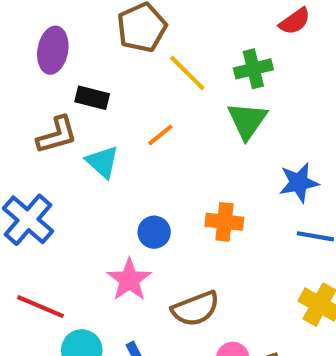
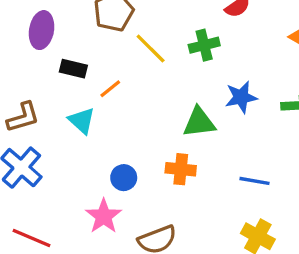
green triangle: (247, 121) -> (199, 122), moved, turned 48
brown L-shape: (57, 135) -> (23, 117), moved
orange line: (160, 135) -> (110, 89), moved
blue star: (299, 183) -> (241, 97), moved

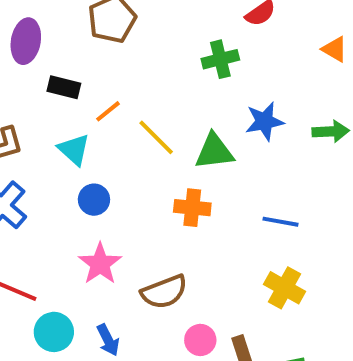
yellow line: (151, 49) -> (156, 137), moved
blue circle: (124, 178) -> (94, 200), moved

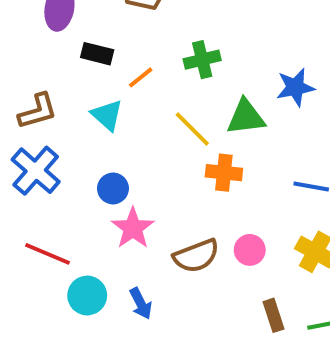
green cross: (220, 59) -> (202, 60), moved
yellow line: (156, 137) -> (192, 129), moved
blue circle: (94, 200) -> (113, 188), moved
pink circle: (200, 340) -> (250, 250), moved

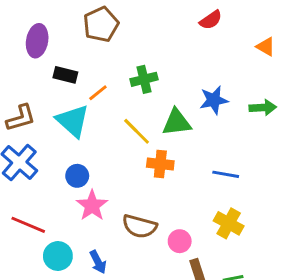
cyan triangle: (107, 115) -> (73, 121), size x1.4
pink circle: (250, 250) -> (180, 241), moved
brown semicircle: (196, 256) -> (140, 226), turned 36

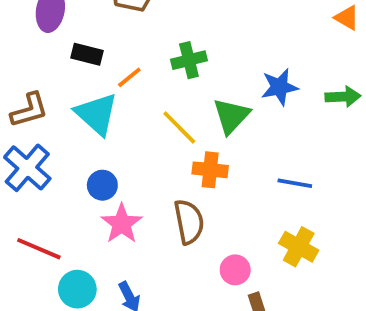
green triangle: (177, 122) -> (231, 116), turned -40
brown semicircle: (140, 226) -> (189, 222), moved, turned -116

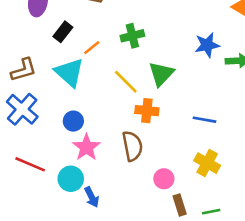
black rectangle: (87, 54) -> (63, 32), turned -66
blue star: (279, 87) -> (207, 45), moved
cyan circle: (77, 289) -> (71, 179), moved

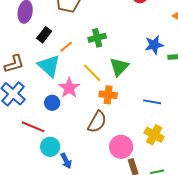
brown semicircle: (132, 146) -> (97, 122), turned 40
pink star: (86, 147) -> (69, 88), moved
red line: (30, 164) -> (33, 127), moved
pink circle: (164, 179) -> (121, 147), size x1.5

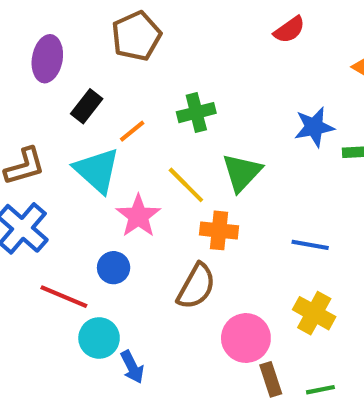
blue circle: (52, 103) -> (114, 268), moved

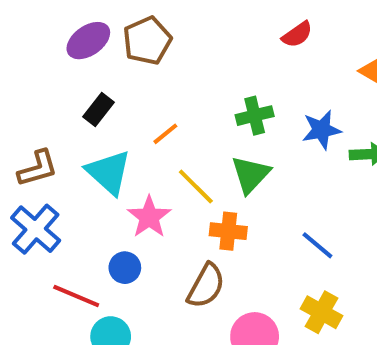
purple ellipse: (47, 59) -> (88, 41), moved, turned 45
green cross: (196, 113) -> (255, 116), moved
orange line: (132, 131) -> (165, 134), moved
blue line: (310, 245) -> (317, 245), turned 30

